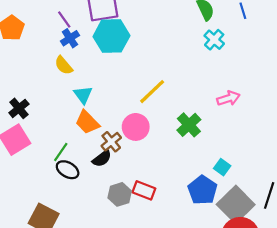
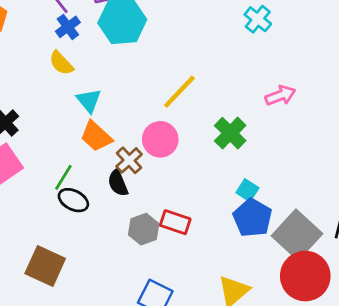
black semicircle: (102, 158) -> (118, 183), turned 108
cyan square: (222, 167) -> (247, 190), moved

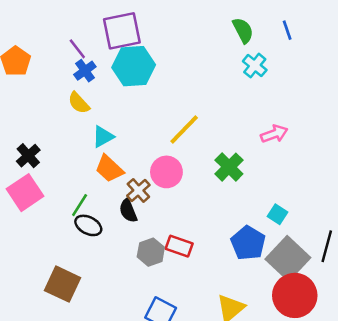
cyan triangle: (89, 101) -> (103, 137), turned 40
cyan square: (247, 190) -> (278, 214), moved

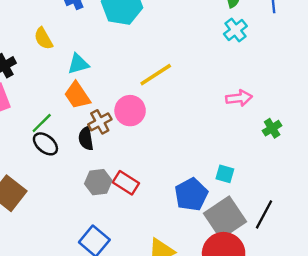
yellow semicircle: (79, 103) -> (43, 38), moved
green cross: (229, 167) -> (272, 128), moved, size x0.7
cyan square: (278, 214) -> (225, 174), turned -30

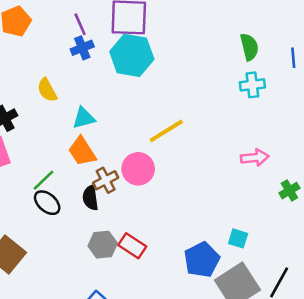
cyan cross: (235, 30) -> (252, 85), turned 30

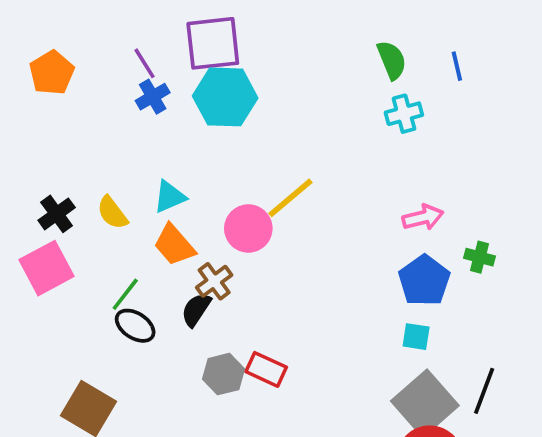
yellow semicircle: (47, 90) -> (112, 213), moved
pink circle: (138, 169) -> (248, 228), moved
green cross: (289, 191) -> (479, 257), turned -36
black semicircle: (90, 198) -> (196, 310), turned 50
blue pentagon: (202, 260) -> (424, 281), moved

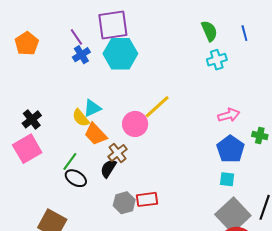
yellow semicircle: (112, 213) -> (81, 118), moved
red rectangle: (266, 369) -> (147, 199), turned -30

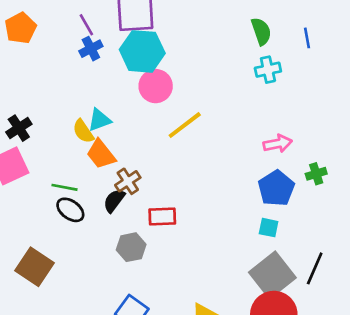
pink circle: (135, 124) -> (156, 86), moved
green cross: (260, 135) -> (316, 174), turned -35
green line: (70, 161) -> (64, 187), turned 60
red rectangle: (147, 199) -> (162, 217), moved

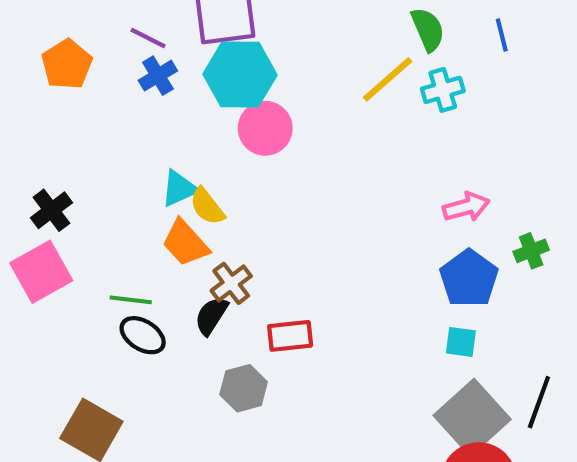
purple line: (86, 25) -> (148, 38), turned -30
orange pentagon: (20, 28) -> (67, 64), moved
yellow line: (185, 125) -> (388, 79), moved
yellow semicircle: (83, 131) -> (207, 206), moved

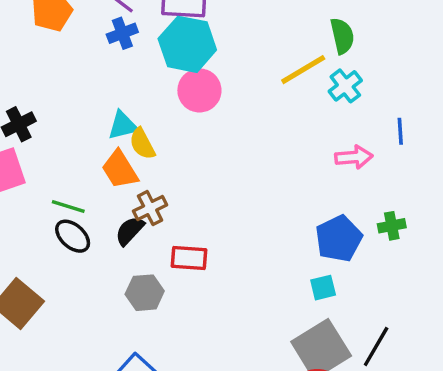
blue line: (502, 35) -> (400, 131), moved
cyan cross: (443, 90) -> (345, 86), turned -32
pink arrow: (466, 207) -> (354, 157), moved
cyan square: (461, 342) -> (323, 288), turned -32

